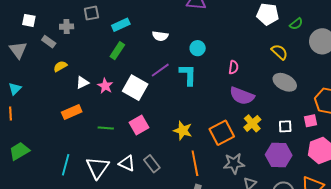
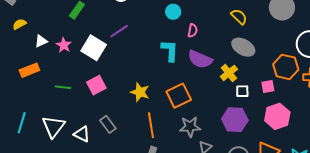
cyan circle: (198, 48) -> (173, 12), moved
cyan L-shape: (188, 75) -> (170, 51), moved
yellow cross: (252, 123) -> (229, 73), moved
white triangle: (127, 163) -> (82, 134), moved

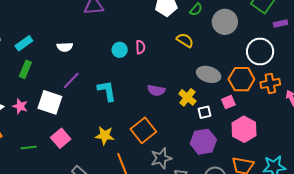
pink semicircle: (193, 31) -> (140, 47), moved
gray ellipse: (243, 47) -> (209, 74), moved
cyan L-shape: (170, 51) -> (107, 91), moved
purple semicircle: (200, 59) -> (156, 90), size x0.7

